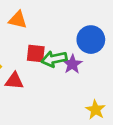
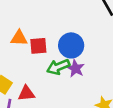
blue circle: (91, 40) -> (71, 45), moved
red square: (36, 54) -> (38, 46), moved

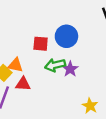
orange triangle: (19, 38) -> (15, 65), moved
blue circle: (71, 45) -> (66, 36), moved

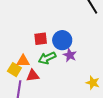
blue circle: (66, 36) -> (62, 40), moved
green arrow: (55, 65) -> (47, 58), moved

